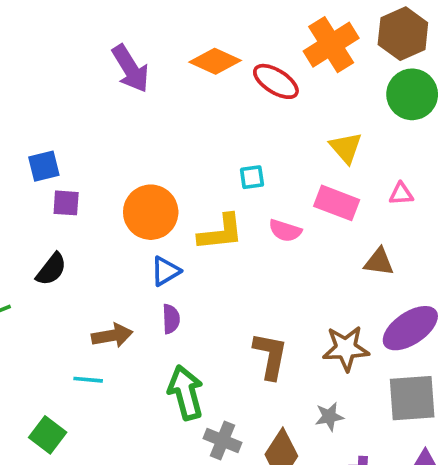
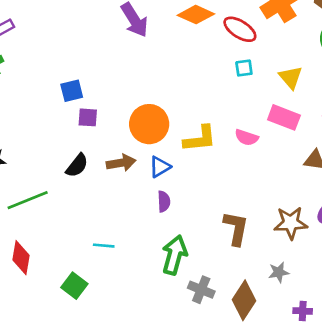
cyan square: (252, 177) -> (244, 68), moved
brown arrow: (112, 336) -> (121, 163), moved
green arrow: (186, 393) -> (174, 255), turned 30

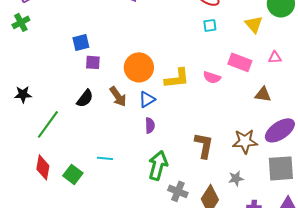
yellow triangle: (291, 77) -> (254, 24), moved
brown arrow: (121, 163) -> (118, 96), turned 65
green line: (28, 200) -> (48, 124), turned -32
green square: (74, 286) -> (73, 174), moved

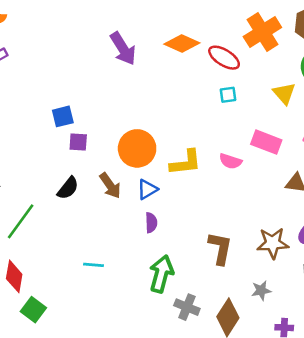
green square: (73, 174) -> (33, 310), moved

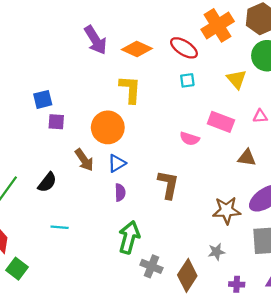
orange diamond: (182, 44) -> (137, 49), moved
yellow L-shape: (186, 163) -> (130, 89), moved, turned -80
black semicircle: (68, 188) -> (47, 182), moved
brown L-shape: (220, 248) -> (168, 185), moved
cyan line: (94, 265) -> (60, 227), moved

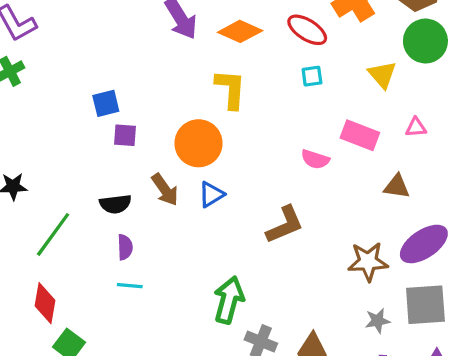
black semicircle: (47, 182) -> (115, 204), moved, turned 45
brown L-shape: (168, 185) -> (285, 225), turned 56
purple semicircle: (120, 192) -> (125, 247), moved
gray star: (216, 252) -> (378, 321), moved

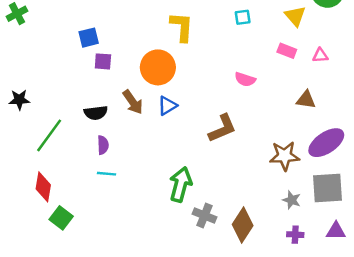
pink rectangle: (360, 135) -> (287, 51), moved, size x0.7
gray star: (378, 321) -> (292, 200), turned 30

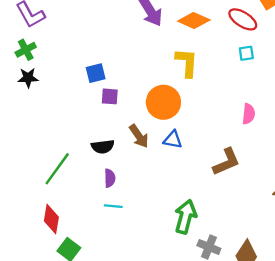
pink semicircle: (245, 79) -> (249, 114), turned -102
black star: (19, 100) -> (28, 78), moved
blue triangle: (167, 106) -> (173, 140), turned 42

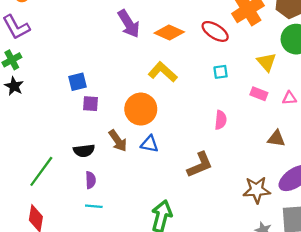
cyan square: (246, 53) -> (221, 72), moved
yellow L-shape: (187, 63) -> (163, 72), turned -52
black star: (28, 78) -> (14, 86), turned 30

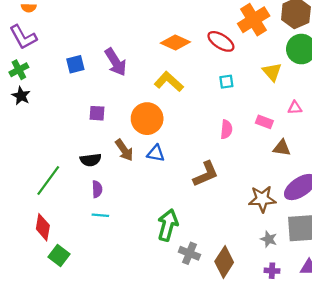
purple arrow: (129, 24) -> (116, 62), moved
blue square: (77, 82) -> (75, 64), moved
pink rectangle: (259, 94) -> (264, 122), moved

